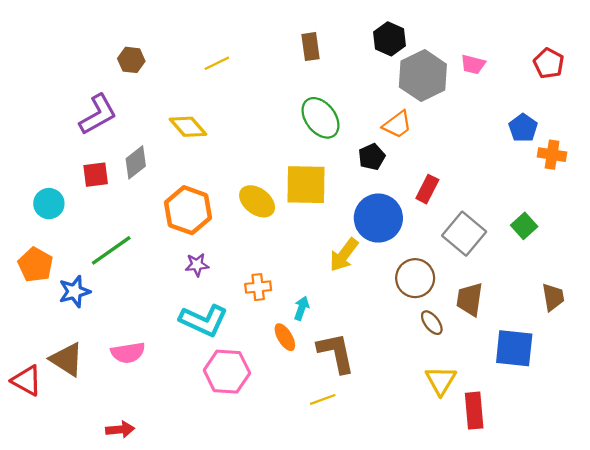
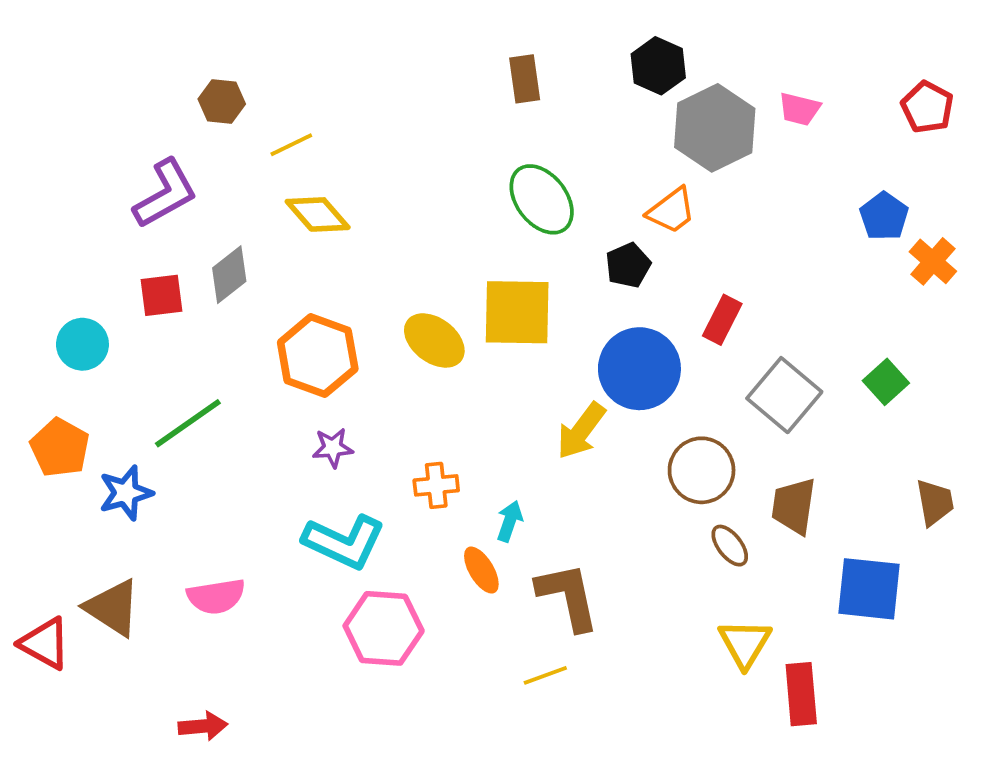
yellow line: (217, 63) -> (291, 145), moved
orange cross: (552, 155) -> (933, 261), turned 32

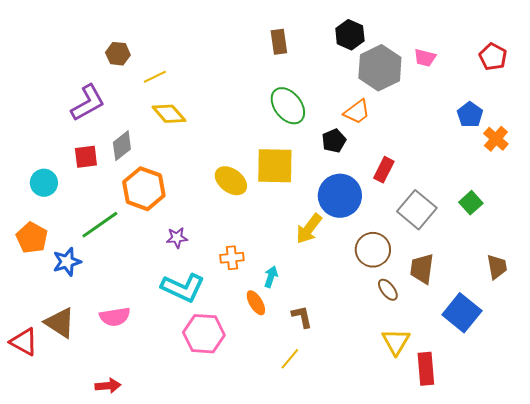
orange hexagon: (318, 356) -> (144, 189), moved
blue square: (869, 589) -> (462, 313), turned 33
brown L-shape: (568, 596) -> (302, 317), size x0.6
yellow line: (545, 675) -> (290, 359), turned -30

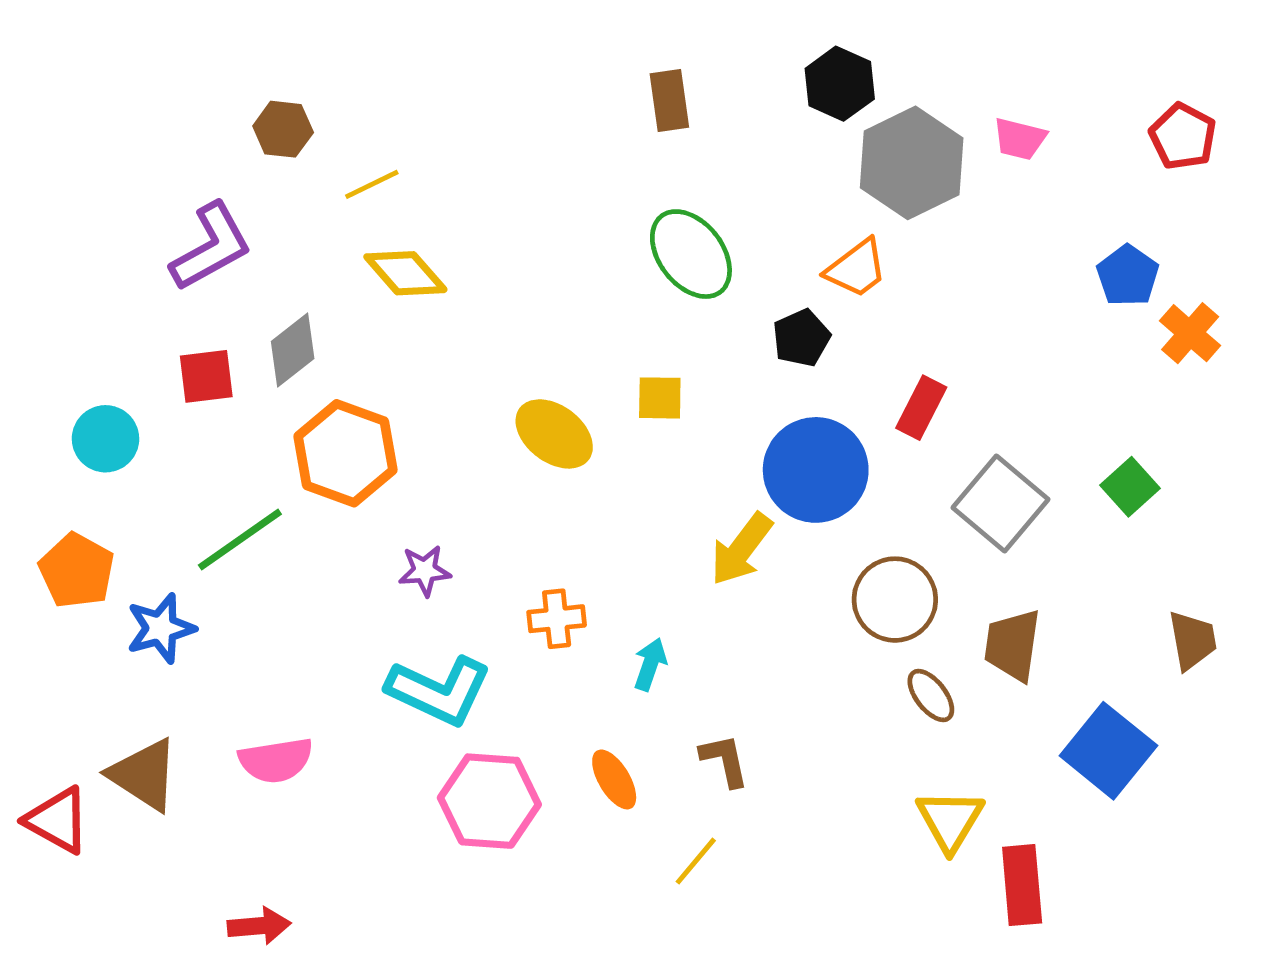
yellow square: (275, 166) -> (660, 398), size x0.5
orange ellipse: (256, 303) -> (614, 779), moved

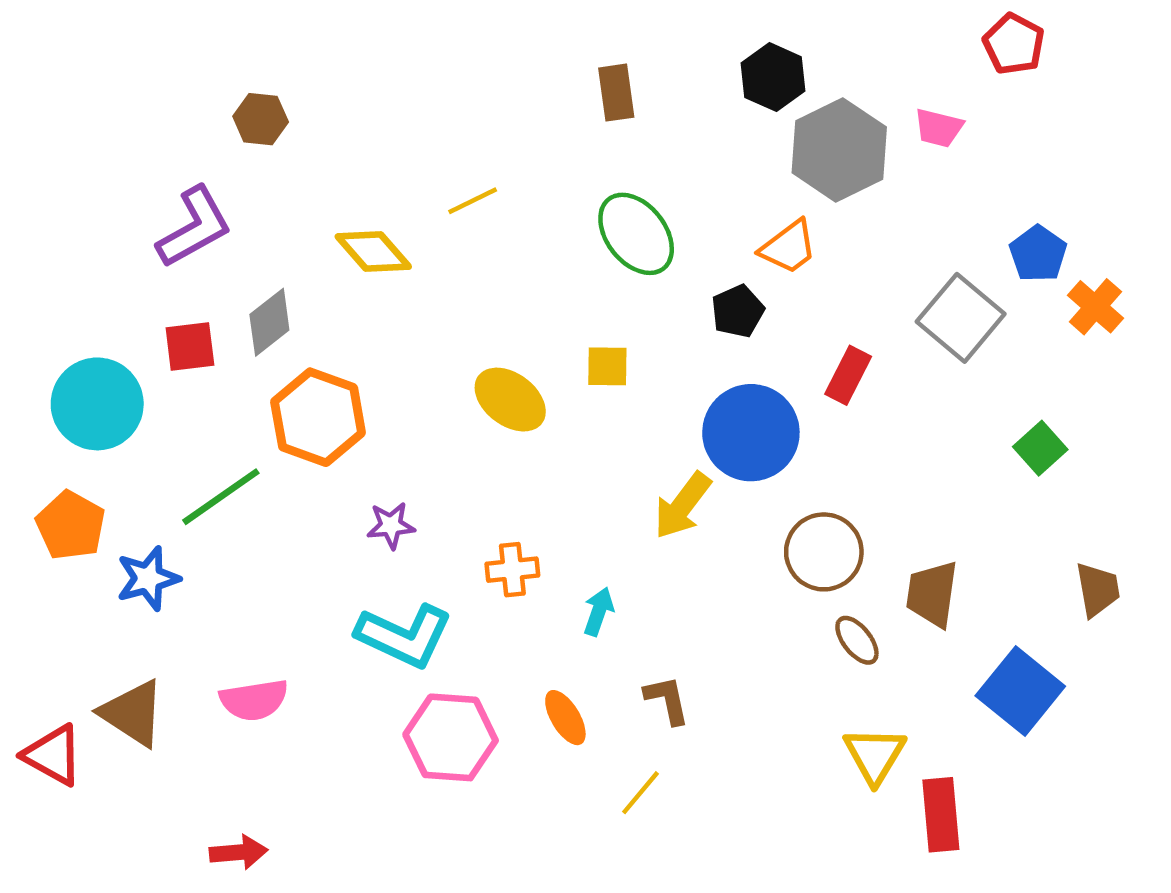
red pentagon: (1183, 136) -> (1014, 44), moved
yellow line: (372, 184) -> (473, 201), moved
cyan circle: (105, 439) -> (97, 404), size x1.5
gray square: (1000, 504) -> (961, 318), moved

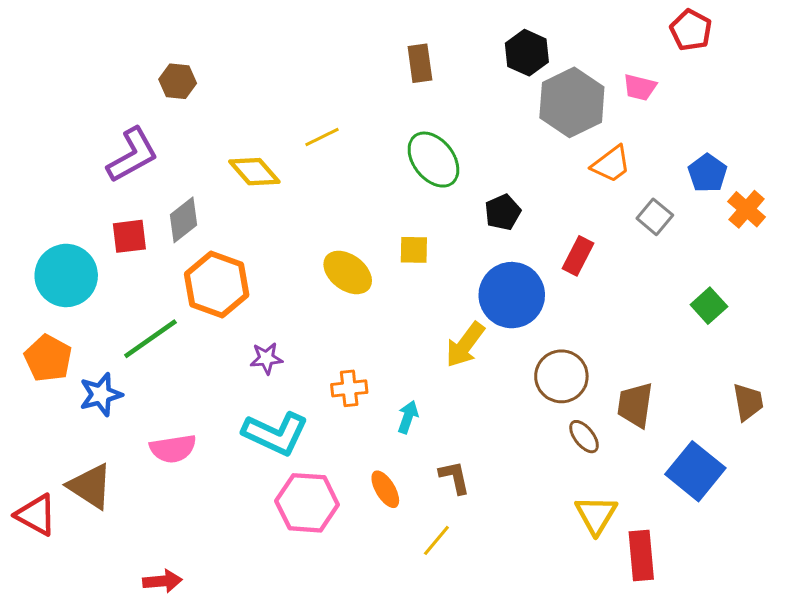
orange trapezoid: (788, 247) -> (611, 164), moved
gray square: (961, 318) -> (655, 217), size x0.6
pink semicircle: (254, 700) -> (173, 449), moved

